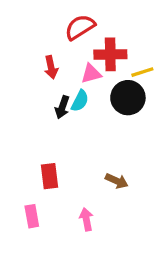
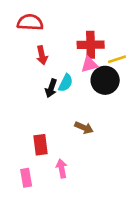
red semicircle: (80, 27) -> (30, 22), moved, turned 35
pink triangle: (91, 74) -> (89, 64), moved
brown arrow: (117, 181) -> (84, 128), moved
pink arrow: (86, 219) -> (62, 168), moved

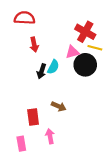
red cross: (91, 45) -> (85, 32), moved, turned 30
yellow line: (117, 59) -> (95, 48), turned 32
brown arrow: (84, 128) -> (59, 106), moved

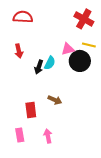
red cross: (85, 32) -> (84, 19), moved
red arrow: (34, 45) -> (19, 51), moved
pink arrow: (50, 136) -> (48, 136), moved

